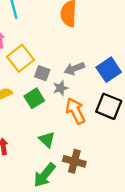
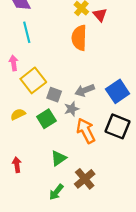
green triangle: (47, 140) -> (58, 158), turned 42
brown cross: (74, 161) -> (85, 179), turned 35
green arrow: (45, 175) -> (56, 192), size x0.7

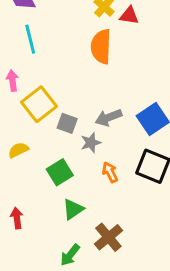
red triangle: (100, 15) -> (129, 16), turned -40
green square: (46, 119) -> (60, 172), moved
orange arrow: (86, 131) -> (110, 172), size x0.6

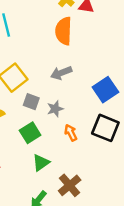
gray arrow: (108, 118) -> (61, 73), moved
gray square: (67, 123) -> (31, 102), moved

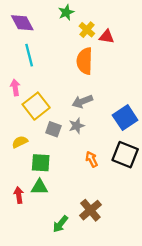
gray star: (55, 109) -> (77, 126), moved
green square: (30, 133) -> (41, 163), moved, turned 36
green triangle: (41, 163) -> (40, 187), moved, turned 36

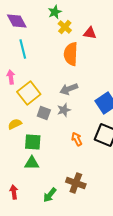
yellow cross: (87, 30) -> (65, 27), moved
red arrow: (19, 195) -> (14, 192), moved
brown cross: (90, 210) -> (76, 183), turned -30

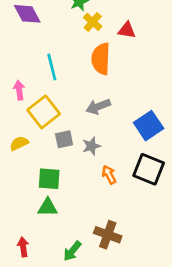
cyan line: (23, 49) -> (52, 67), moved
gray star: (64, 110) -> (91, 146), moved
gray square: (44, 113) -> (64, 139), turned -32
yellow semicircle: (15, 124) -> (19, 143), moved

